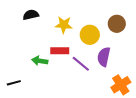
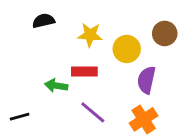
purple line: (81, 64) -> (93, 112), moved
orange cross: (121, 85) -> (144, 119), moved

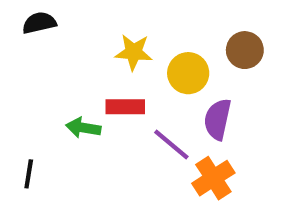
black semicircle: (44, 21) -> (39, 23), moved
purple line: (93, 112) -> (171, 145), moved
black line: (20, 117) -> (29, 174), turned -66

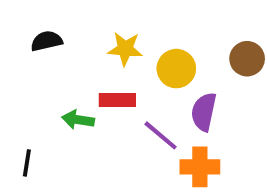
black semicircle: (39, 23) -> (47, 41), moved
brown circle: (245, 50) -> (247, 59), moved
orange cross: (213, 178) -> (200, 167), turned 33

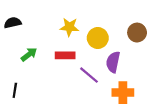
black semicircle: (47, 41) -> (13, 23), moved
green arrow: (78, 120) -> (29, 54), moved, turned 133
orange cross: (200, 167) -> (123, 93), moved

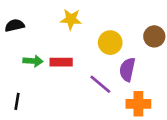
yellow star: (69, 27) -> (71, 19), moved
green arrow: (29, 54) -> (33, 61), turned 42
red rectangle: (65, 55) -> (61, 62), moved

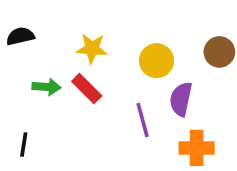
yellow star: (71, 19) -> (92, 48), moved
red rectangle: (61, 62) -> (87, 89), turned 45
purple line: (100, 84) -> (143, 120), turned 35

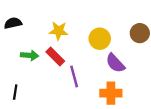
purple semicircle: (181, 99) -> (115, 63), turned -55
purple line: (143, 120) -> (74, 77), moved
orange cross: (197, 148) -> (111, 93), moved

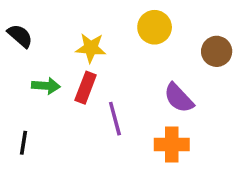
black semicircle: (13, 23) -> (20, 36), turned 54
yellow circle: (100, 39) -> (155, 27), moved
red rectangle: (55, 56) -> (86, 88), turned 66

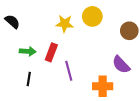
yellow star: (91, 48) -> (65, 24), moved
purple semicircle: (179, 98) -> (121, 65), moved
black line: (23, 143) -> (29, 79), moved

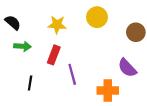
yellow star: (65, 24) -> (57, 25), moved
green arrow: (28, 51) -> (23, 46), moved

